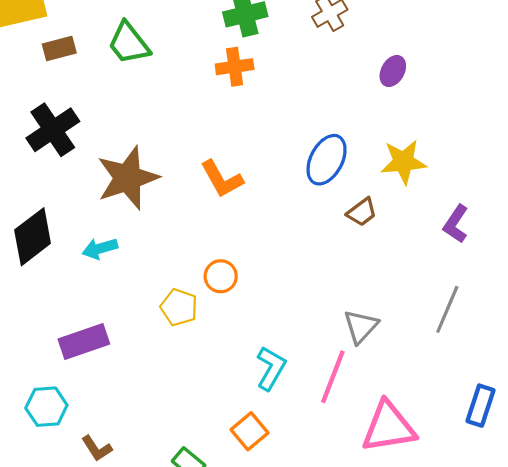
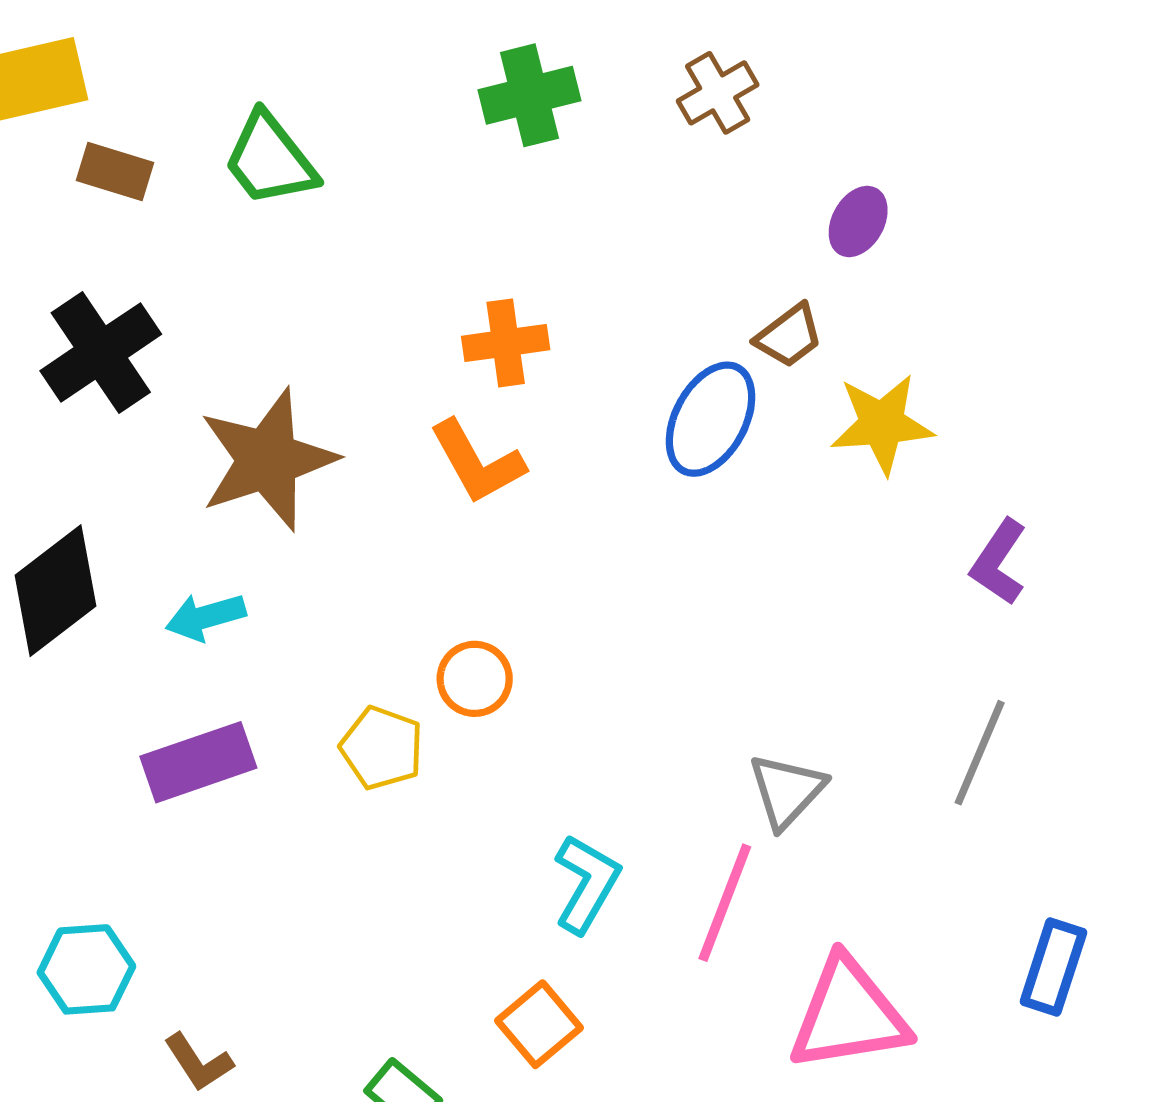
brown rectangle: (59, 49) -> (115, 171), turned 32
orange cross: (235, 67) -> (506, 343), moved
brown trapezoid: (362, 212) -> (789, 336), moved
purple rectangle: (84, 341) -> (198, 762), moved

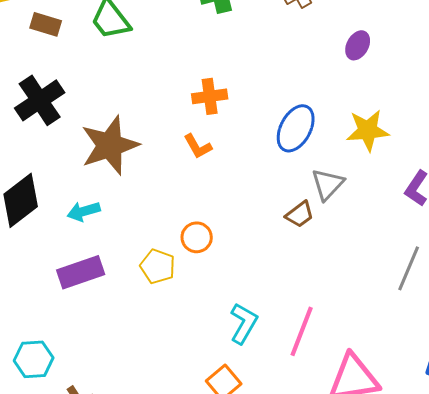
brown trapezoid: (789, 336) -> (300, 214), moved
orange L-shape: (477, 462) -> (198, 146), size x0.7
gray triangle: (787, 791) -> (328, 184), moved

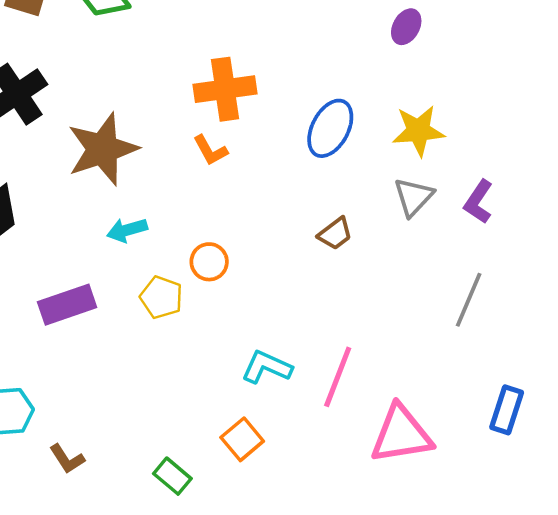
orange cross: (210, 96) -> (225, 89), size x1.4
gray triangle: (328, 184) -> (414, 197), moved
cyan arrow: (84, 211) -> (127, 230), moved
cyan L-shape: (244, 323) -> (267, 367), turned -96

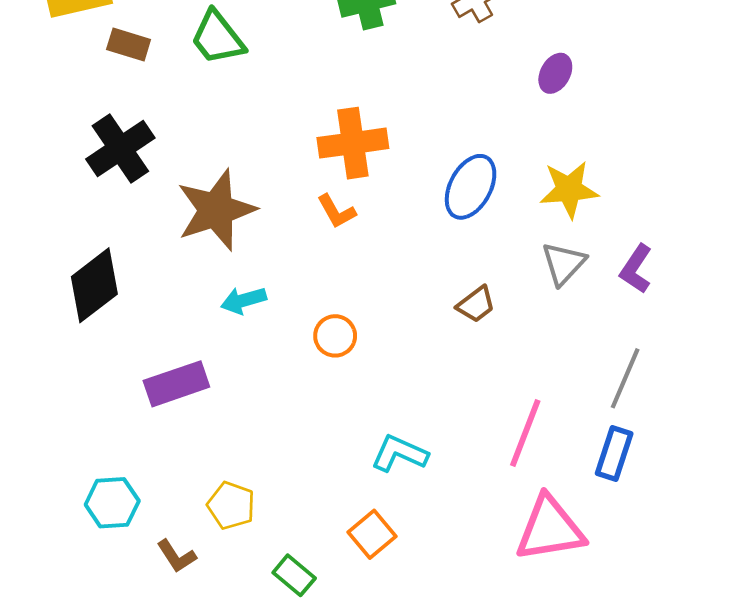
yellow pentagon: (161, 297) -> (231, 506), moved
pink line: (338, 377) -> (525, 433), moved
blue rectangle: (507, 410) -> (614, 454), moved

